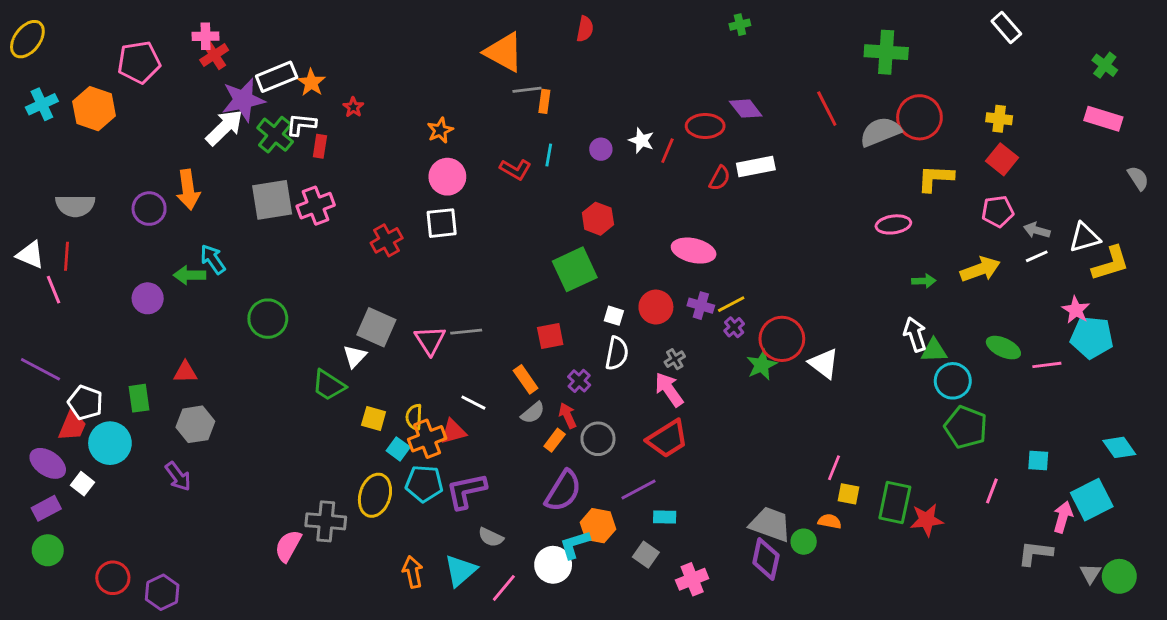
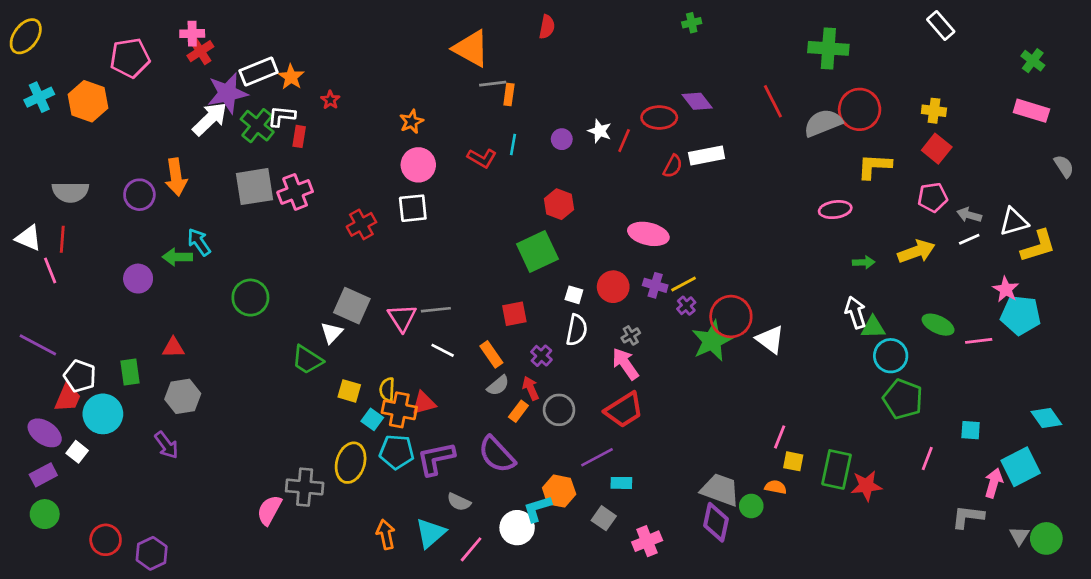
green star: (762, 365) -> (712, 341), size x1.4
white line: (473, 403) -> (443, 350), moved
orange cross: (427, 439) -> (399, 410), turned 32
purple semicircle: (563, 491) -> (497, 455), moved, turned 105

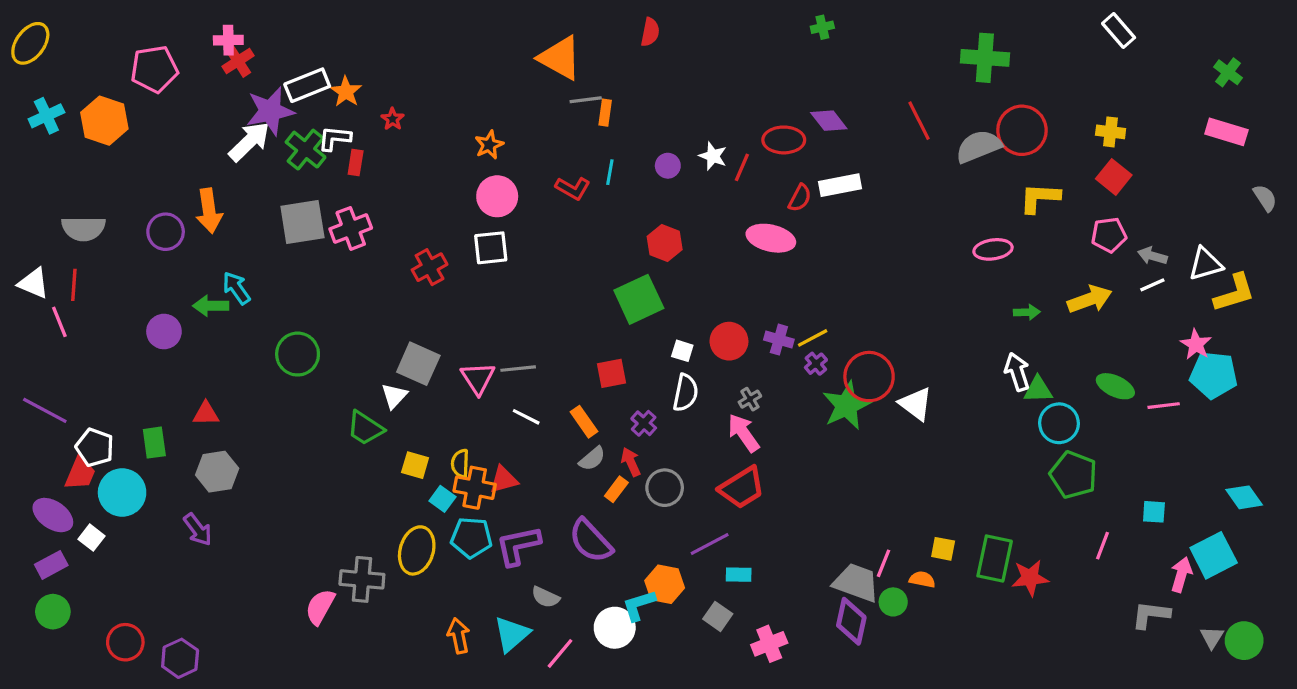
pink ellipse: (648, 234) -> (771, 238), moved
pink line: (780, 437) -> (884, 563), moved

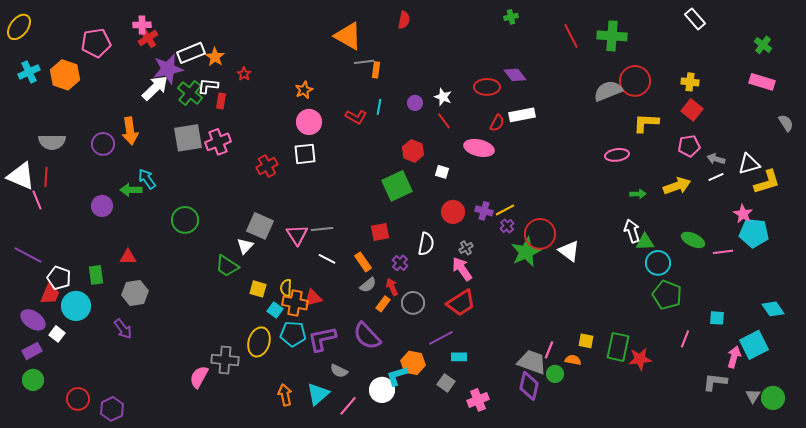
red line: (919, 121) -> (571, 36), moved
red line: (742, 167) -> (444, 121), moved, turned -60
white triangle: (34, 283) -> (21, 176), size x1.4
white square: (682, 351) -> (442, 172), moved

